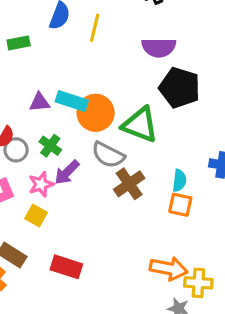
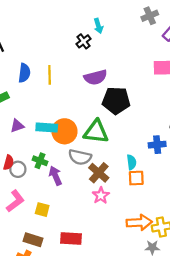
purple triangle: (40, 102) -> (17, 126), moved
purple arrow: (67, 172) -> (55, 176), turned 126
pink star: (41, 184) -> (101, 195), moved

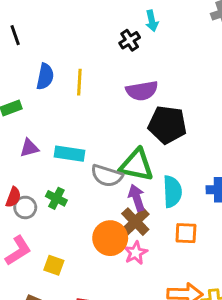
orange circle: (64, 131) -> (110, 238), moved
gray semicircle: (80, 157) -> (107, 176), moved
cyan semicircle: (132, 162) -> (172, 192), moved, size x1.5
purple arrow: (55, 176) -> (137, 198), moved

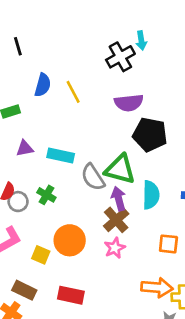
black cross: (130, 40) -> (120, 57), size x1.5
yellow line: (79, 82) -> (73, 92), turned -35
gray semicircle: (107, 176) -> (93, 177), turned 36
orange square: (186, 233) -> (168, 244), moved
orange circle: (110, 238) -> (70, 240), moved

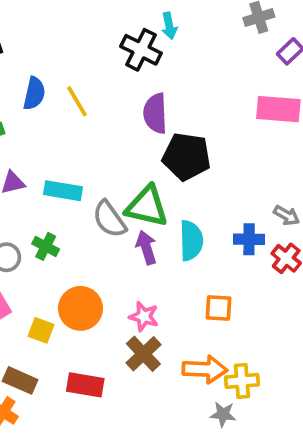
black cross: (120, 57) -> (141, 50), turned -32
purple semicircle: (129, 103) -> (155, 113), turned 96
brown cross: (116, 220) -> (143, 354), moved
pink star: (115, 248) -> (144, 316), turned -30

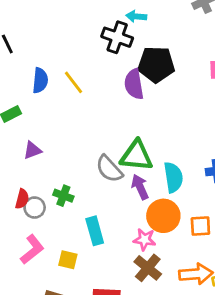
cyan arrow: (169, 26) -> (136, 16), turned 114
black pentagon: (187, 157) -> (156, 64), moved
cyan rectangle: (63, 191) -> (95, 231), moved, turned 72
orange circle: (80, 308) -> (163, 216), moved

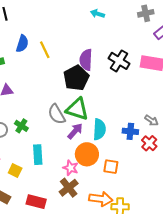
black cross: (117, 37) -> (119, 61), moved
black pentagon: (156, 64) -> (76, 78), moved, turned 30
purple arrow: (140, 187) -> (75, 131), turned 54

